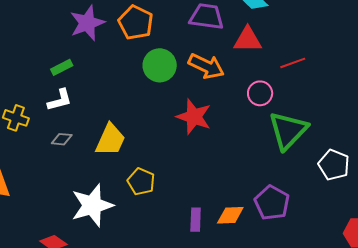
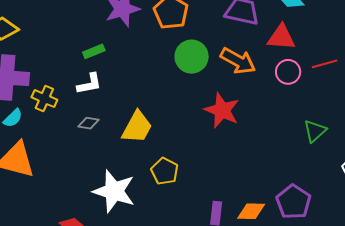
pink circle: (260, 93) -> (288, 72), moved
green triangle: (288, 130) -> (315, 131), size x0.6
white star: (92, 205) -> (114, 191), turned 30

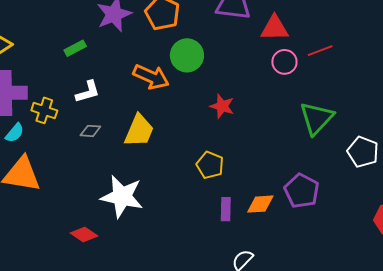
green rectangle: (94, 51) -> (75, 48), moved
orange arrow: (238, 61) -> (151, 77), moved
red star: (222, 110) -> (222, 106), size x0.7
green triangle: (315, 131) -> (317, 118), size x1.5
yellow pentagon: (165, 171) -> (210, 165), moved

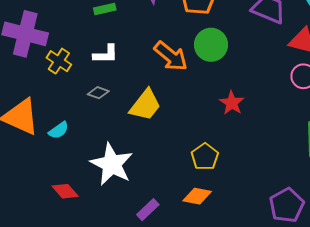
cyan semicircle: (15, 133) -> (59, 130), moved
orange diamond: (260, 204) -> (197, 196), moved
purple rectangle: (226, 209) -> (148, 210), moved, turned 30

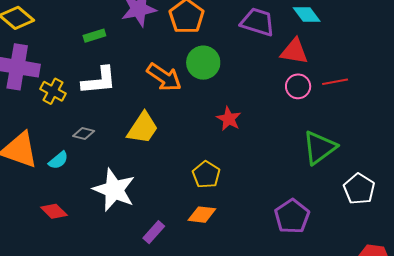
white L-shape: (106, 54) -> (99, 81), size x1.4
gray diamond: (98, 93) -> (84, 134), moved
red diamond: (65, 191) -> (54, 211), moved

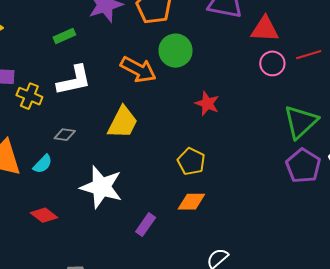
purple pentagon: (292, 216) -> (303, 166), moved

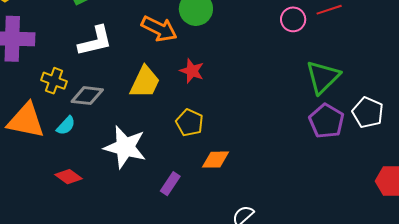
yellow cross: (29, 96) -> (54, 81), moved
red star: (207, 103) -> (192, 71), moved
gray diamond: (65, 135) -> (87, 96), size x1.5
yellow pentagon: (191, 161) -> (190, 123), moved

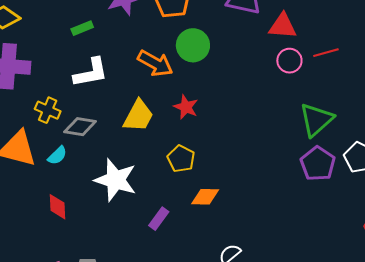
red diamond: (68, 177) -> (57, 207), turned 48

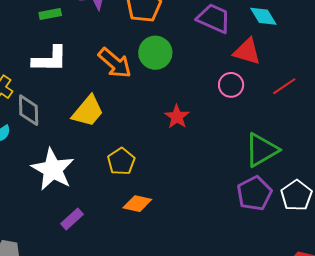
red line: (326, 53) -> (284, 86), turned -30
pink circle: (289, 61) -> (231, 85), moved
red star: (186, 107) -> (177, 117), moved
gray diamond: (80, 127) -> (29, 110), turned 68
purple rectangle: (159, 219) -> (72, 219), moved

